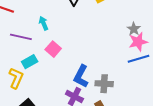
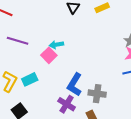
cyan arrow: (44, 23) -> (56, 45), moved, turned -80
cyan rectangle: (30, 62) -> (30, 79), moved

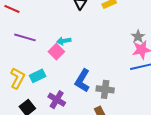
purple cross: (67, 104) -> (57, 100), moved

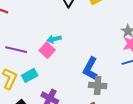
purple line: (25, 37) -> (16, 50), moved
blue L-shape: (82, 81) -> (90, 69), moved

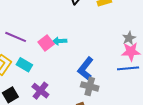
cyan arrow: (54, 39) -> (60, 41), moved
cyan rectangle: (30, 75) -> (24, 65), turned 49

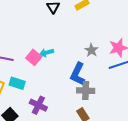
gray star: (129, 38) -> (91, 50), moved

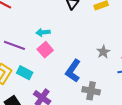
cyan arrow: (47, 53) -> (43, 32), moved
blue L-shape: (78, 74) -> (73, 71), moved

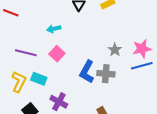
cyan arrow: (43, 32) -> (54, 29), moved
gray cross: (91, 91) -> (106, 74), moved

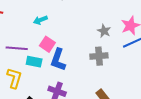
blue L-shape: (87, 72) -> (58, 60), moved
cyan rectangle: (39, 79) -> (34, 62), moved

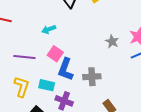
gray cross: (99, 56) -> (92, 77), moved
cyan rectangle: (34, 62) -> (47, 85), moved

